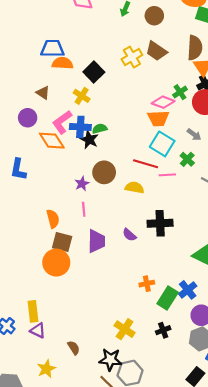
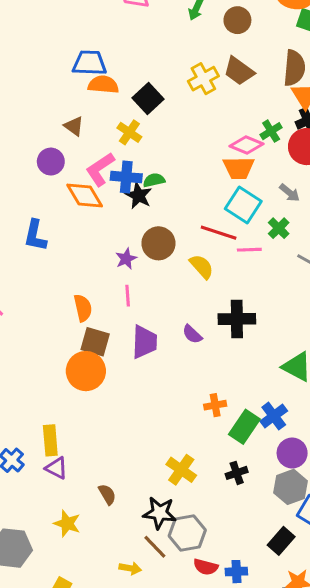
yellow semicircle: (134, 188) -> (202, 267), turned 36
yellow star: (46, 369) -> (67, 523), turned -30

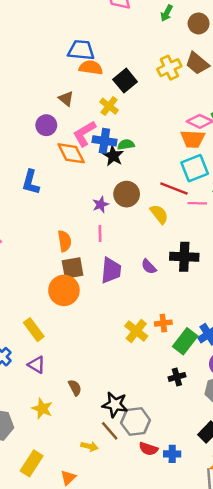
cyan square: (243, 205) -> (195, 168), turned 32
brown square: (95, 342) -> (73, 268), turned -30
yellow rectangle: (50, 440) -> (34, 330), moved, turned -35
yellow cross: (181, 470) -> (136, 331), moved

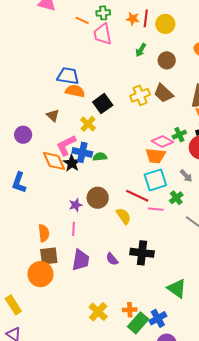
purple circle: (46, 125) -> (23, 135), moved
black star: (113, 156) -> (72, 163), moved
orange cross: (163, 323) -> (130, 310), moved

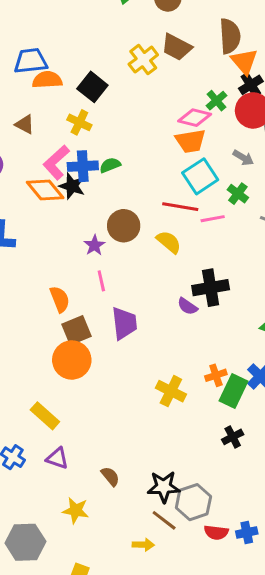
purple semicircle: (112, 259) -> (187, 306), moved

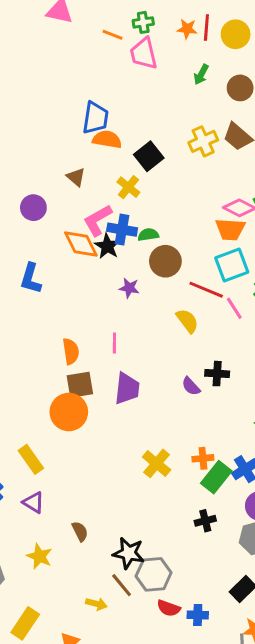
blue trapezoid: (31, 61) -> (95, 118), turned 92
pink line: (213, 219) -> (234, 308), turned 55
brown circle: (124, 226) -> (165, 261), moved
purple star: (94, 245) -> (129, 288), moved, turned 30
black cross: (211, 288) -> (217, 374), size x0.7

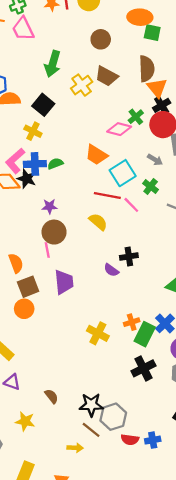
green arrow: (201, 74) -> (53, 64), moved, size x1.6
orange trapezoid: (230, 229) -> (96, 155), moved, turned 40
brown circle: (165, 261) -> (54, 232), moved
orange circle: (69, 412) -> (24, 309), size x0.7
black cross: (205, 521) -> (143, 368), size x1.5

